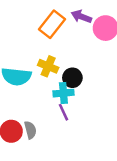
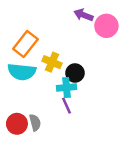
orange rectangle: (52, 24) -> (25, 44), moved

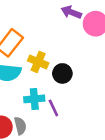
cyan cross: (67, 88) -> (34, 99), moved

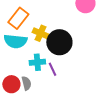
black circle: (62, 73) -> (59, 42), size x1.6

